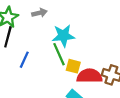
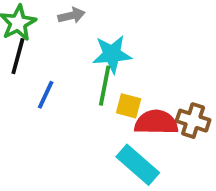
green line: (59, 54) -> (105, 86), turned 35

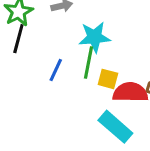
blue line: (46, 95) -> (56, 70), moved

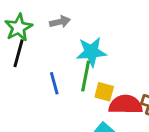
blue line: (56, 70) -> (54, 83), turned -40

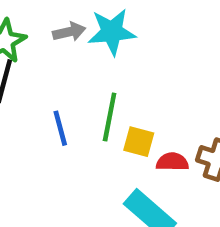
cyan star: (91, 52) -> (112, 32), moved
red semicircle: (126, 105) -> (172, 162), size x0.6

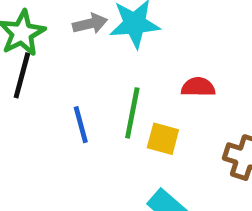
red semicircle: (172, 162) -> (198, 87), moved

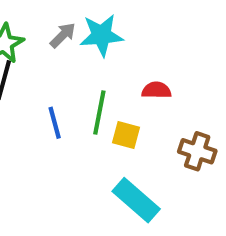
gray arrow: (90, 24) -> (63, 35), turned -32

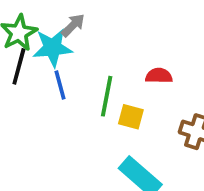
cyan star: (101, 35) -> (52, 48), moved
blue line: (55, 123) -> (60, 85), moved

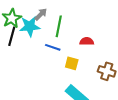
blue line: (60, 85) -> (53, 47), moved, turned -56
green line: (107, 96) -> (59, 26), moved

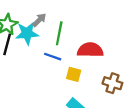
red semicircle: (87, 41) -> (90, 50), size x1.6

